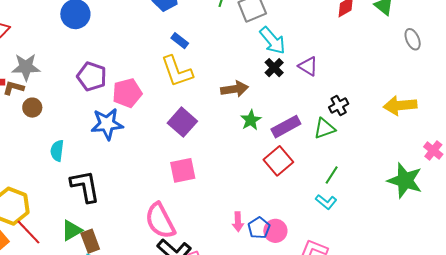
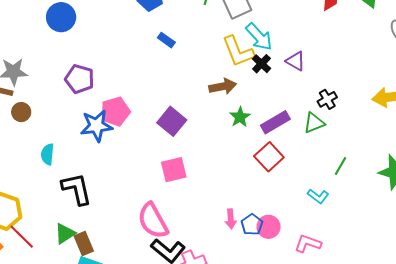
yellow L-shape: (177, 71) -> (238, 51), moved
pink pentagon: (127, 93) -> (115, 111), moved
green line: (332, 175) -> (340, 166), moved

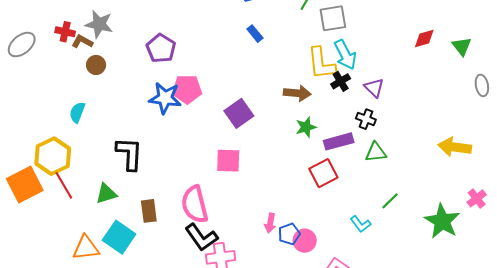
black cross: (327, 99) -> (366, 119), moved, turned 36
cyan semicircle: (48, 154) -> (77, 112), moved
brown rectangle: (84, 244) -> (149, 211), moved

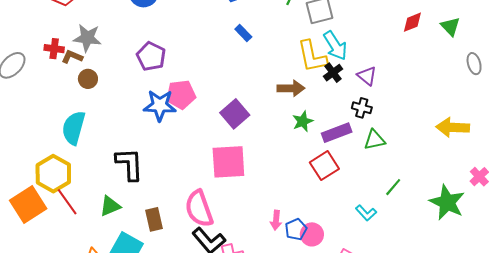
cyan semicircle: (77, 112) -> (74, 128), size x1.6
pink square: (228, 161) -> (228, 162), size x1.4

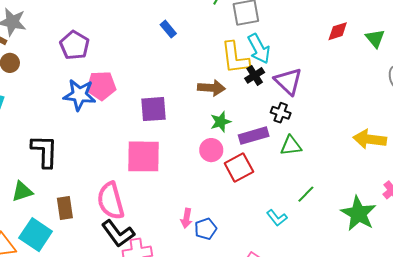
purple triangle: (367, 76) -> (288, 81), size x1.4
purple square: (235, 114) -> (153, 109), turned 32
pink circle: (312, 234) -> (211, 150), moved

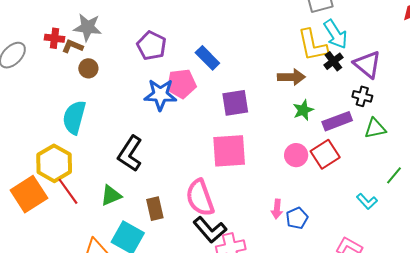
blue rectangle: (168, 29) -> (207, 58), moved, size x1.4
pink circle: (211, 150) -> (296, 155), moved
black L-shape: (45, 151) -> (130, 154), turned -144

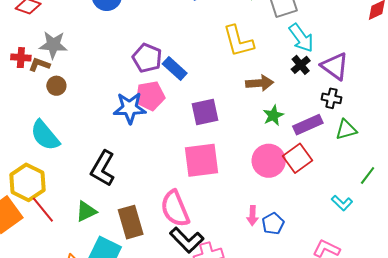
yellow L-shape: (312, 45) -> (238, 41), moved
purple pentagon: (151, 46) -> (147, 58), moved
cyan semicircle: (74, 117) -> (45, 135), turned -52
pink circle: (296, 155) -> (269, 161), size x1.4
brown rectangle: (155, 209) -> (131, 222), size x1.4

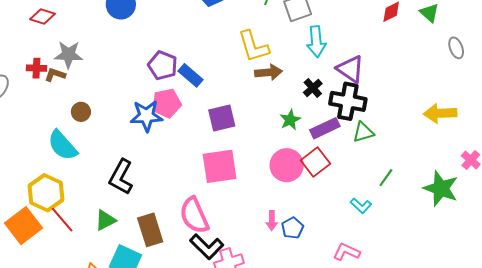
cyan arrow: (301, 38) -> (316, 42), turned 32
black cross: (301, 65) -> (313, 88), moved
brown arrow: (260, 83) -> (268, 72), moved
brown circle: (56, 86) -> (81, 112), moved
black cross: (331, 98) -> (348, 101), size x1.8

